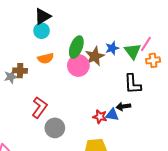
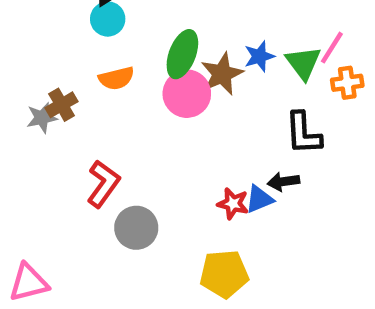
brown cross: (20, 71) -> (62, 105), turned -32
blue triangle: (112, 115) -> (259, 199), turned -32

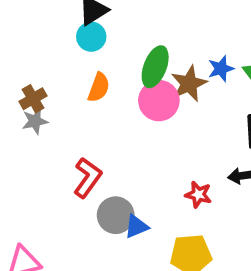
orange semicircle: (116, 78) -> (99, 87), turned -56
brown cross: (62, 105) -> (33, 99), moved
blue triangle: (259, 199) -> (136, 226), moved

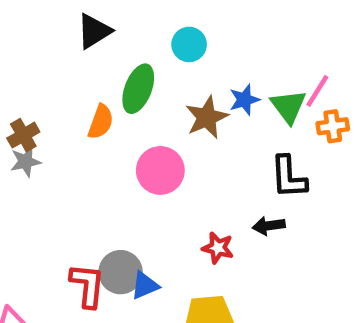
cyan circle: (91, 37) -> (189, 44), moved
green ellipse: (155, 67) -> (138, 89), moved
pink circle: (159, 101) -> (160, 170), moved
red L-shape: (87, 178) -> (87, 285), moved, turned -30

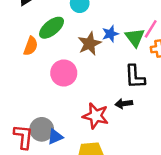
green ellipse: (138, 89) -> (52, 28), turned 30
red star: (218, 248) -> (96, 116), size x1.5

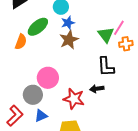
blue star: (110, 34) -> (68, 23), moved
pink circle: (64, 73) -> (48, 78), moved
gray circle: (42, 129) -> (33, 95), moved
red L-shape: (23, 137) -> (15, 116), turned 40

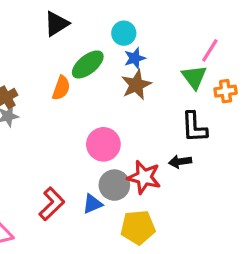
pink line: (119, 28) -> (210, 50), moved
gray circle: (33, 95) -> (114, 185), moved

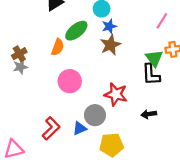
green triangle: (194, 77) -> (154, 58), moved
pink circle: (103, 144) -> (70, 81), moved
black arrow: (180, 162) -> (149, 114), moved
red star: (144, 177) -> (116, 94), moved

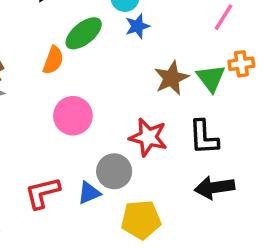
brown star: (110, 45) -> (171, 78), moved
black L-shape: (151, 75) -> (204, 137), moved
black arrow: (149, 114) -> (214, 187), moved, size x1.5
red L-shape: (51, 128) -> (42, 193), turned -150

